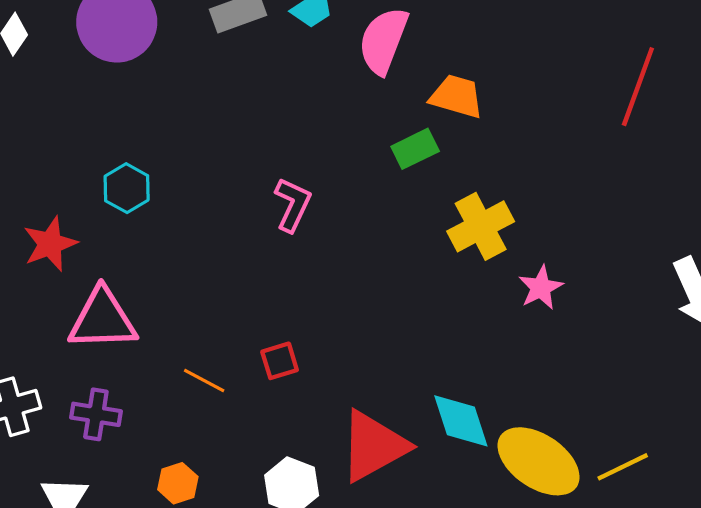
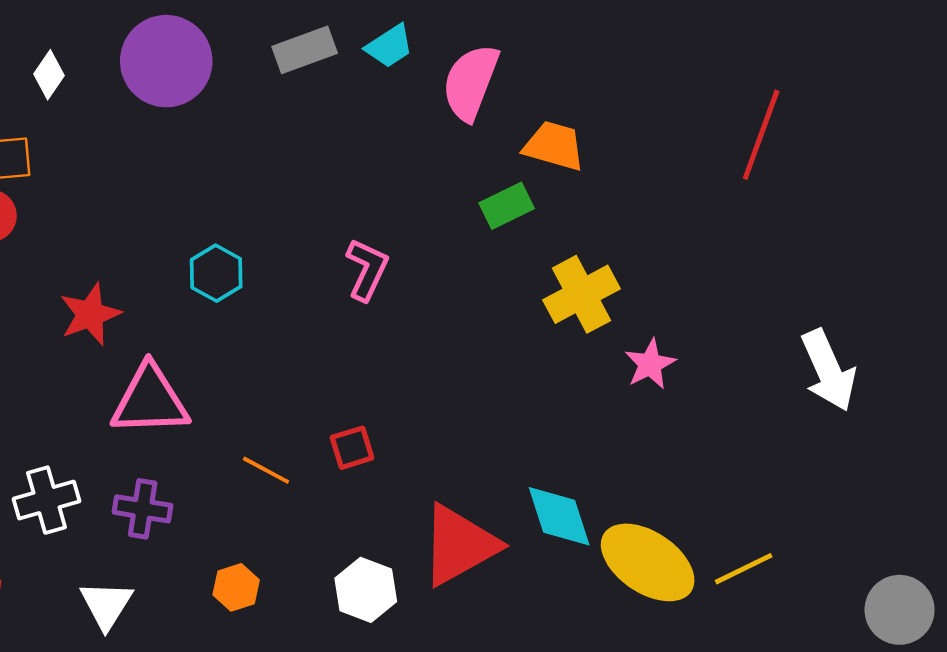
cyan hexagon: (127, 188) -> (216, 273), moved

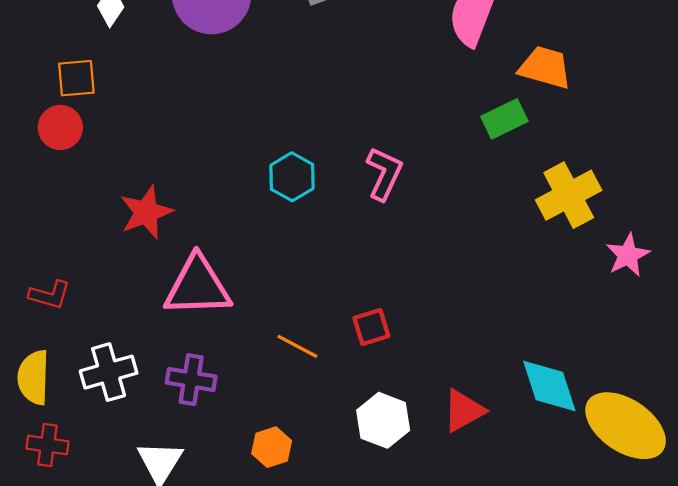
cyan hexagon: (216, 273) -> (292, 177), moved
red triangle: (459, 545) -> (464, 411), size x0.6
white hexagon: (366, 590) -> (383, 420), moved

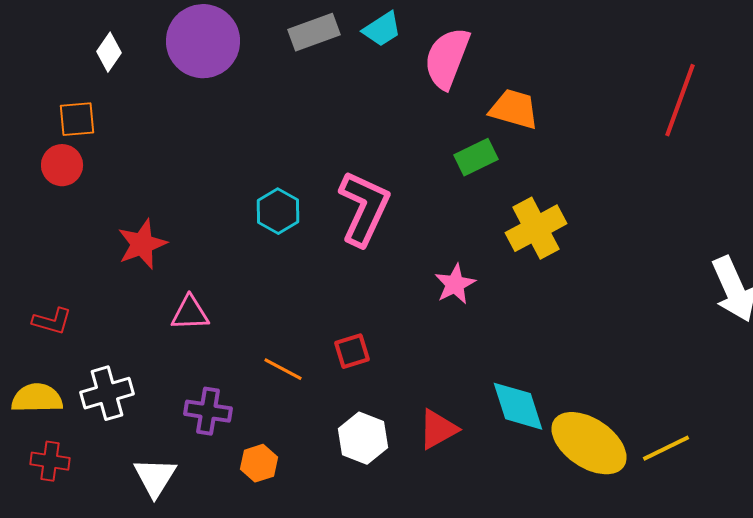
pink L-shape: (384, 174) -> (364, 208), size x1.5
pink star: (628, 255) -> (455, 284), moved
pink triangle: (198, 286) -> (190, 313), size x0.6
yellow semicircle: (33, 377) -> (37, 398), turned 87
purple cross: (191, 380) -> (208, 411), moved

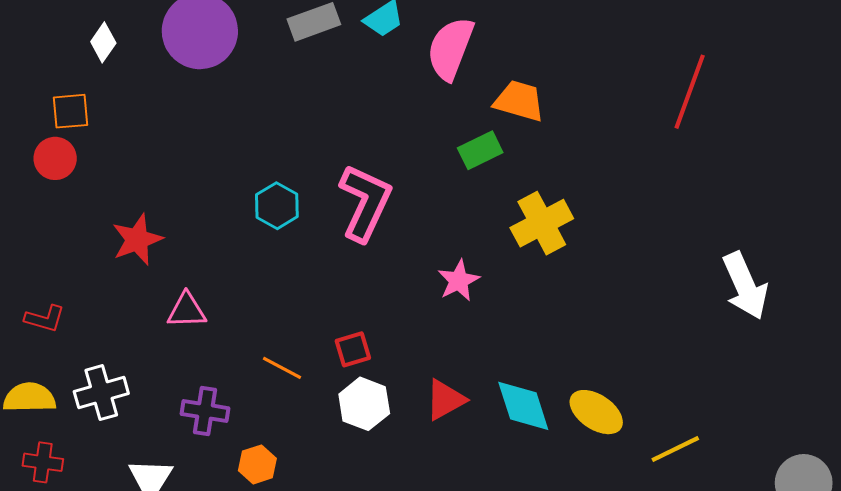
red triangle: (438, 429) -> (445, 400), moved
white hexagon: (363, 438) -> (364, 404), moved
yellow ellipse: (589, 443) -> (596, 412), moved, size x0.7

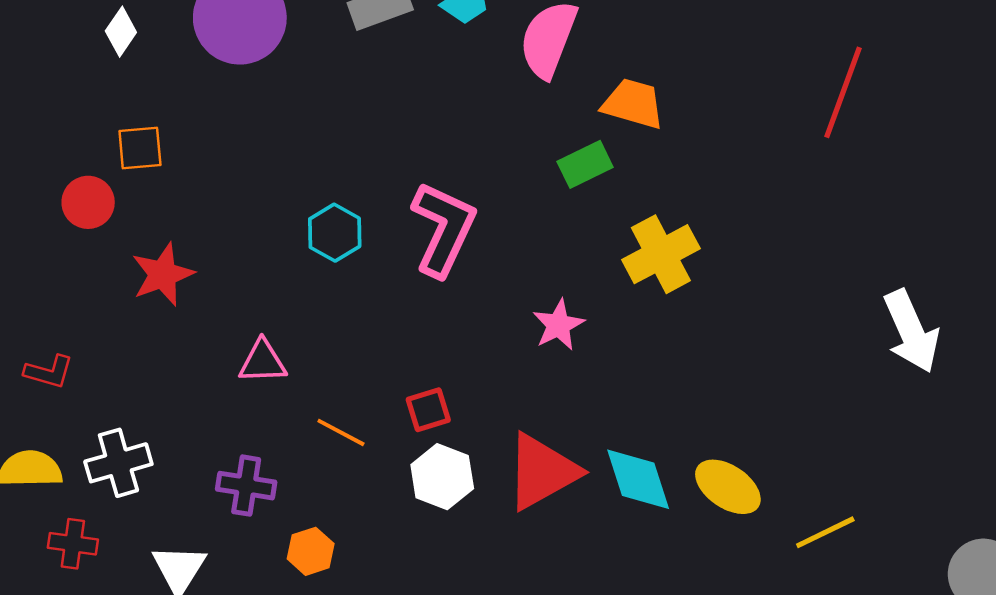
orange square: (70, 111) -> (140, 148), moved
red circle: (55, 158) -> (88, 202), moved
pink triangle: (187, 310) -> (263, 362), moved
red triangle: (445, 400) -> (542, 472), size x1.5
red cross: (43, 462) -> (73, 544), moved

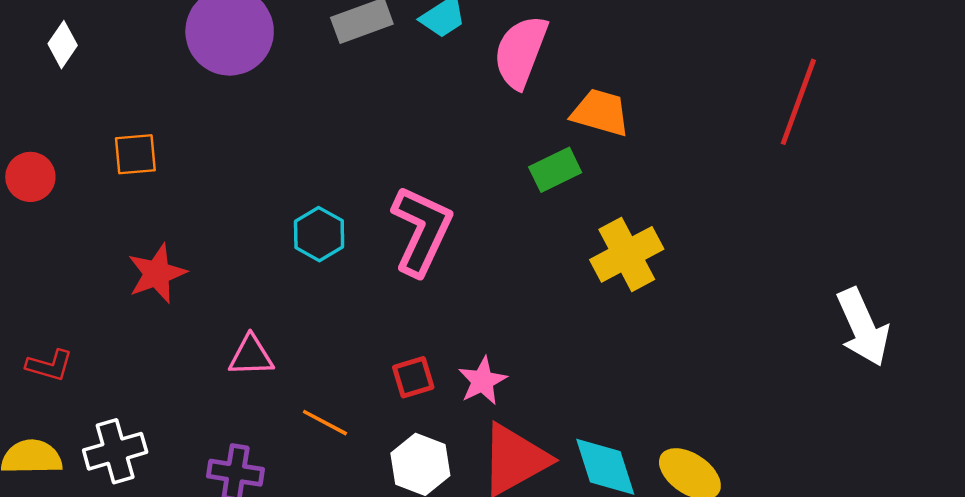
white diamond: (121, 32) -> (63, 45), moved
red circle: (88, 202) -> (30, 177), moved
pink star: (558, 325) -> (482, 381), moved
red square: (428, 410) -> (413, 377), moved

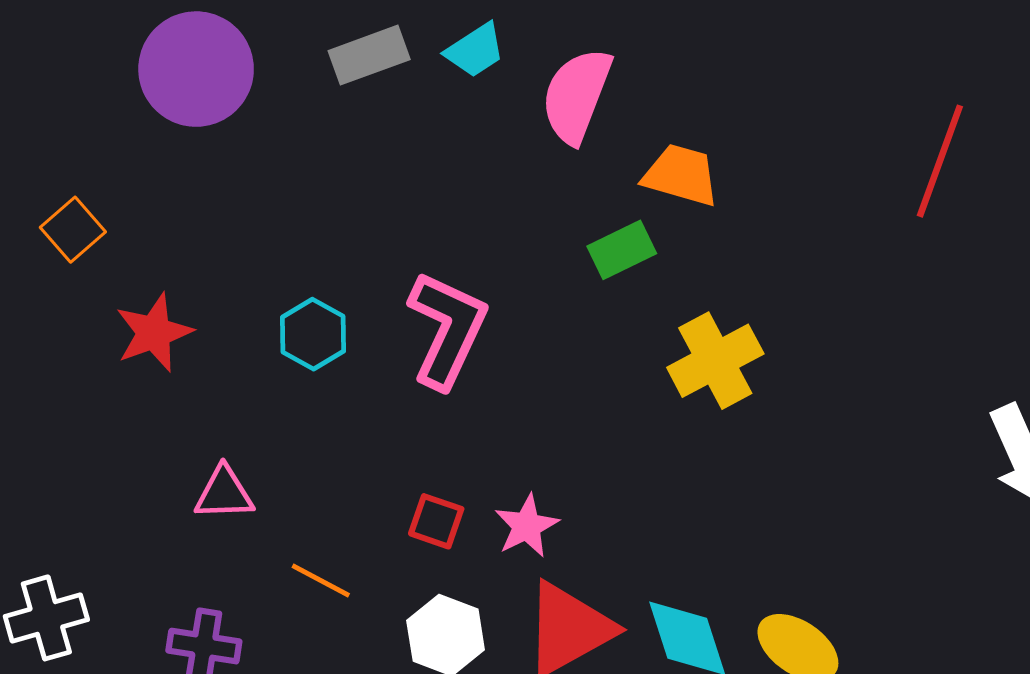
orange square: (135, 154) -> (73, 230), turned -36
red star: (157, 274) -> (154, 333), moved
red square: (413, 377) -> (436, 521), turned 36

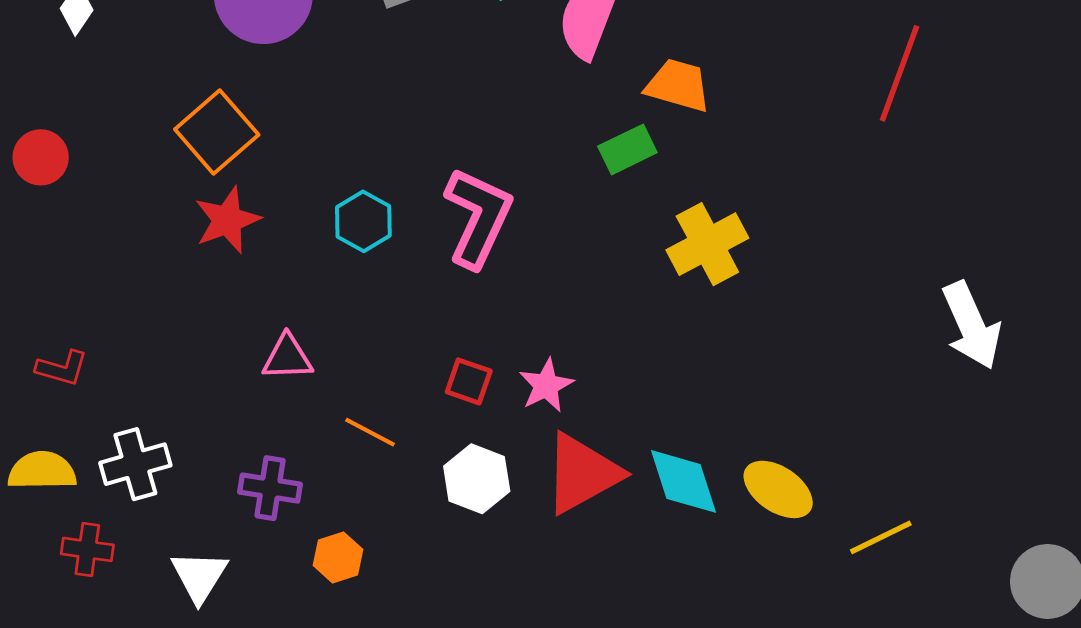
orange square: (73, 230) -> (217, 132), moved, size x1.5

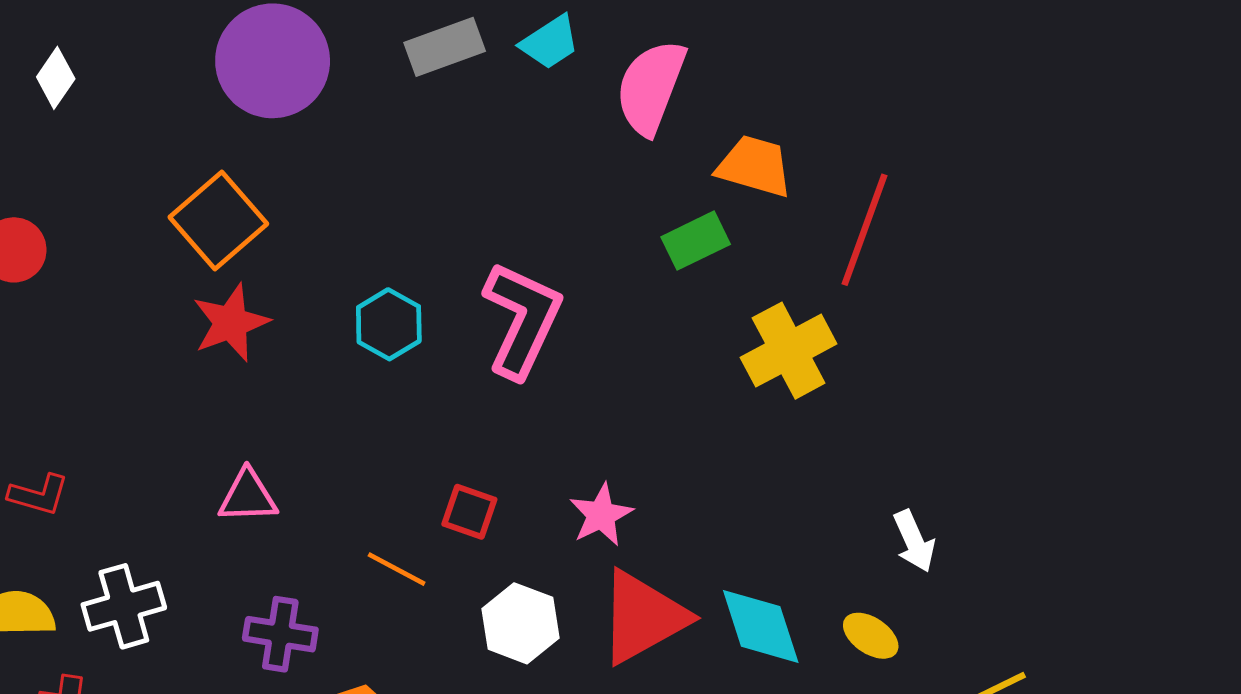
red line: (899, 73) -> (864, 230), moved
white arrow: (971, 325) -> (914, 541), moved, size x0.6
pink triangle: (287, 357) -> (248, 496), moved
red square: (469, 381) -> (469, 512), moved
yellow ellipse: (778, 489) -> (871, 636), size x0.7

